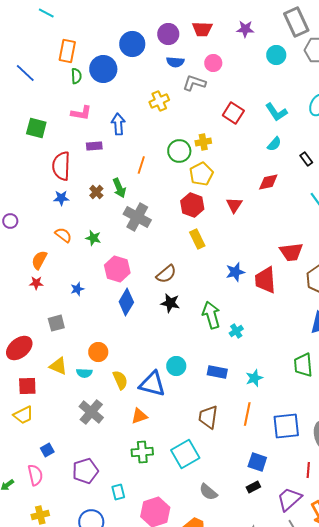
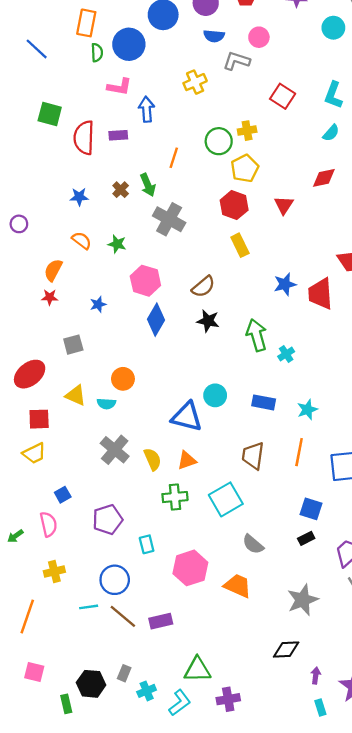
cyan L-shape: (276, 112) -> (333, 95), turned 55
pink L-shape: (81, 113) -> (119, 87), moved
red semicircle: (61, 166) -> (84, 138), moved
yellow semicircle: (120, 380) -> (153, 459), moved
orange triangle: (139, 416) -> (187, 460), moved

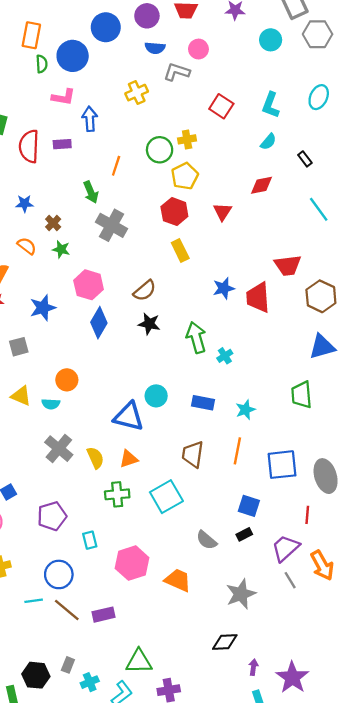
brown cross: (121, 190) -> (53, 223), moved
blue star: (98, 304) -> (43, 308), size x1.6
gray semicircle: (253, 544) -> (206, 540), moved

